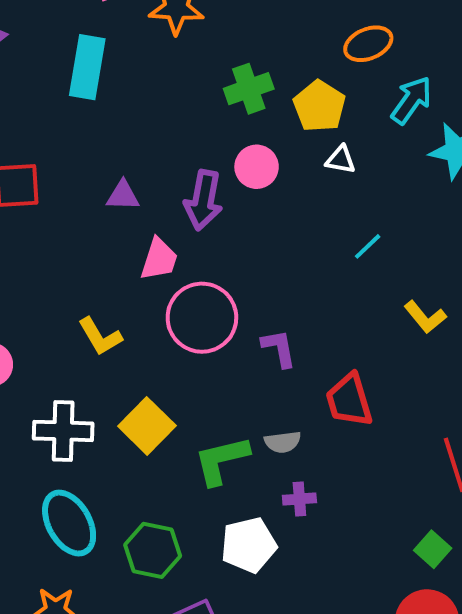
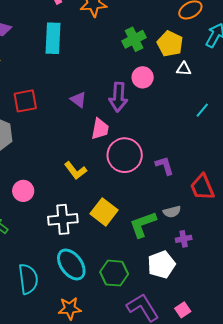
purple triangle: (123, 196) -> (78, 100), turned 42

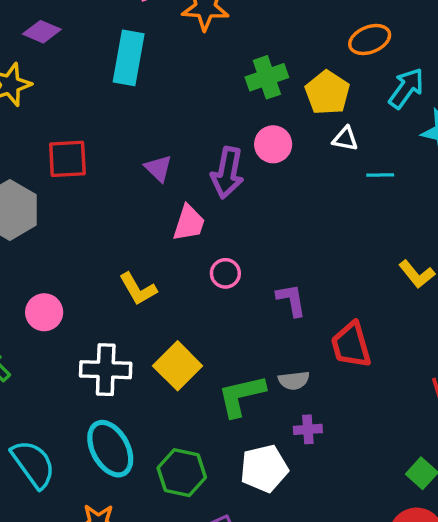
cyan line: (202, 110) -> (380, 175), moved, turned 42
pink circle: (125, 155) -> (225, 273), size x0.5
cyan semicircle: (28, 279) -> (33, 464), turned -36

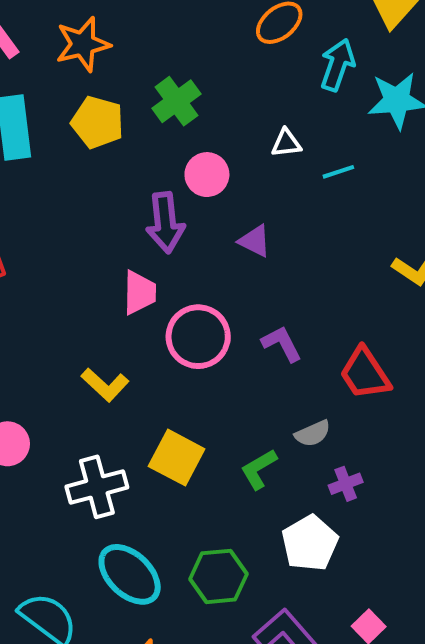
yellow pentagon: (327, 93) -> (98, 122), moved
purple triangle: (158, 168) -> (255, 241), moved
pink circle: (225, 273) -> (198, 337), size x1.8
green L-shape: (241, 396) -> (259, 469), size x0.7

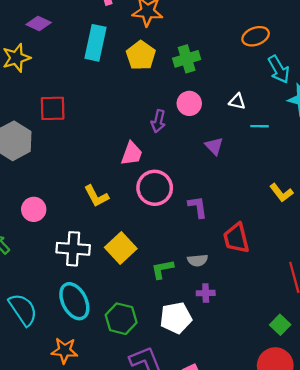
cyan arrow: (337, 65) -> (279, 69), turned 112
purple arrow: (165, 223) -> (158, 121), size x0.7
purple triangle: (255, 241) -> (214, 146), moved

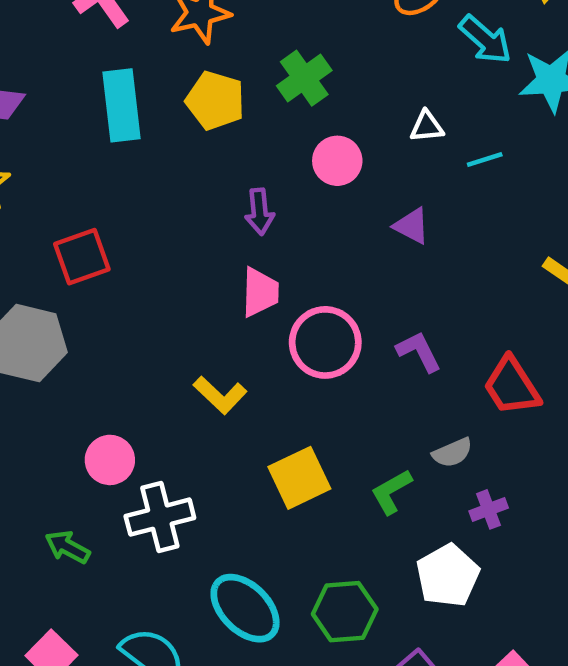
purple arrow: (158, 121) -> (260, 212), moved
yellow square: (121, 248) -> (299, 478), turned 36
white cross: (73, 249) -> (160, 517), moved

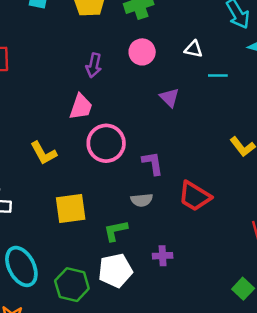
red trapezoid: (512, 386) -> (195, 196), turned -44
gray semicircle: (452, 453) -> (142, 200), moved
white pentagon: (448, 576) -> (115, 270), moved

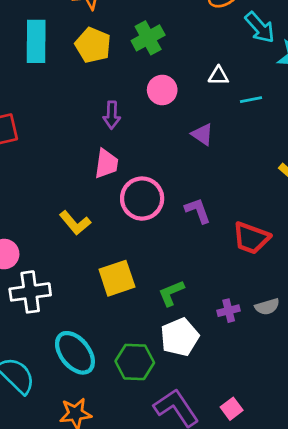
gray semicircle: (142, 200) -> (267, 307), moved

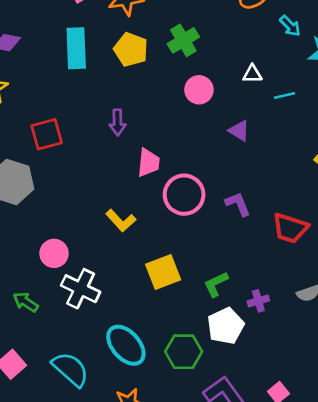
cyan arrow: (260, 27) -> (290, 26), size x0.7
purple arrow: (112, 115) -> (118, 122), moved
white cross: (30, 292) -> (81, 289), turned 36
purple cross: (229, 311) -> (258, 301), moved

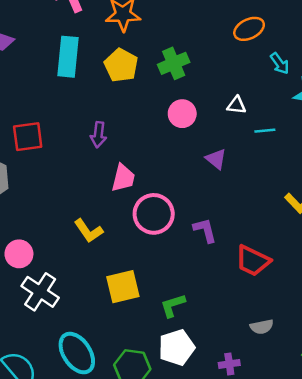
purple cross: (258, 301) -> (229, 364), moved

